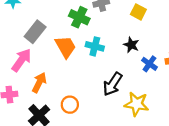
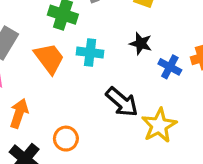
black arrow: (113, 84) -> (122, 102), turned -75
yellow star: (137, 104) -> (159, 125), turned -30

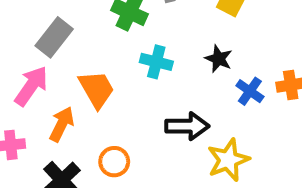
orange trapezoid: (49, 58) -> (97, 89), moved
black arrow: (122, 102) -> (187, 126), turned -48

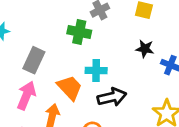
cyan cross: (156, 62) -> (96, 70), moved
black arrow: (187, 126) -> (112, 97), moved

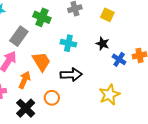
green cross: (79, 32) -> (42, 17), moved
cyan cross: (96, 70) -> (68, 43), moved

